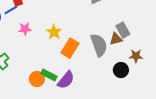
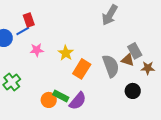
brown triangle: (116, 39) -> (128, 60), turned 32
brown star: (136, 56) -> (148, 68), moved

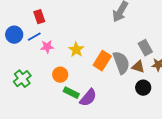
blue line: (23, 31) -> (34, 37), moved
brown triangle: (128, 60) -> (138, 67), moved
orange rectangle: (82, 69) -> (102, 61), moved
orange circle: (49, 100) -> (60, 75), moved

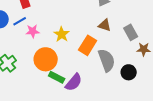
gray semicircle: (121, 63) -> (107, 60), moved
brown triangle: (138, 67) -> (105, 25), moved
orange circle: (60, 75) -> (46, 59), size x1.5

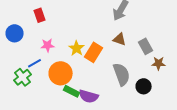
blue line: (20, 21) -> (35, 63), moved
orange rectangle: (88, 45) -> (94, 52), moved
purple semicircle: (74, 82) -> (89, 96), turned 66

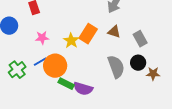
orange rectangle: (94, 52) -> (88, 34), moved
blue line: (35, 63) -> (40, 62), moved
brown star: (159, 63) -> (153, 74), moved
black circle: (144, 86) -> (138, 63), moved

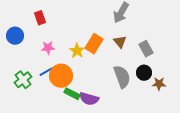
brown triangle: (114, 32) -> (120, 42), turned 32

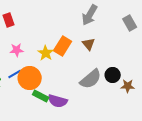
gray rectangle: (146, 49) -> (130, 23), moved
gray semicircle: (122, 77) -> (91, 79), turned 70

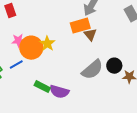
orange rectangle: (63, 46) -> (80, 26), moved, turned 42
orange circle: (30, 78) -> (31, 48), moved

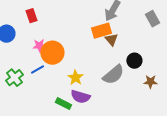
yellow star: (47, 44) -> (75, 78), moved
black circle: (114, 66) -> (134, 61), moved
green rectangle: (42, 87) -> (63, 104), moved

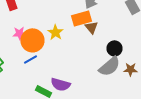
blue line: (37, 70) -> (30, 59), moved
gray semicircle: (113, 75) -> (110, 66), moved
yellow star: (75, 78) -> (56, 32), moved

